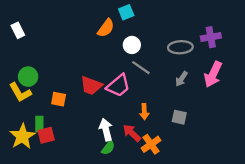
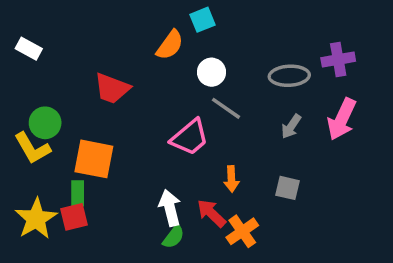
white rectangle: (18, 30) -> (29, 49), turned -35
red trapezoid: (91, 86) -> (112, 88), moved
orange square: (59, 99) -> (94, 159), size x1.6
green rectangle: (39, 124) -> (78, 193), moved

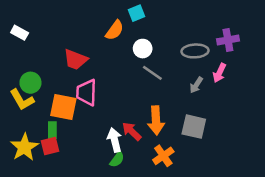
pink arrow: (342, 119) -> (219, 73), moved, size x0.7
pink trapezoid: (190, 137) -> (87, 92), moved, turned 132
orange arrow: (231, 179) -> (156, 120), size x1.6
gray square: (287, 188) -> (194, 127), size x1.5
red arrow: (211, 213) -> (132, 131), moved

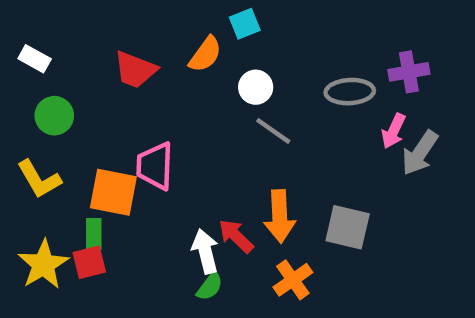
red trapezoid: (76, 59) -> (135, 70), moved
green circle: (30, 83) -> (54, 116), moved
gray arrow: (196, 85) -> (420, 153), moved, size x1.5

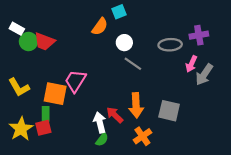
red trapezoid: (135, 70) -> (44, 42), moved
green circle: (54, 116) -> (29, 42), moved
pink trapezoid: (155, 166) -> (75, 81), turned 30

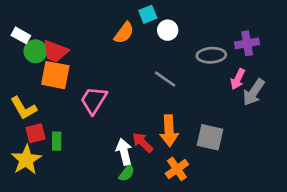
white circle: (124, 43) -> (168, 30), moved
orange square: (55, 94) -> (55, 75), moved
red square: (43, 128) -> (35, 133), moved

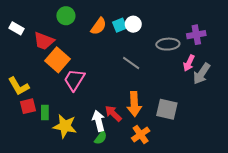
cyan square: (148, 14) -> (120, 25), moved
green circle: (35, 51) -> (66, 16), moved
orange square: (55, 75) -> (58, 60), moved, turned 30
yellow star: (26, 160) -> (65, 126), moved, turned -30

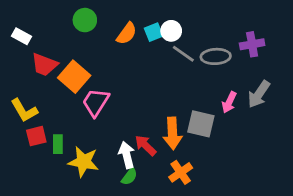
red trapezoid: (44, 41) -> (44, 65), moved
gray line: (131, 63) -> (183, 54), moved
pink arrow: (189, 63) -> (229, 102), moved
gray square: (167, 109) -> (201, 124), moved

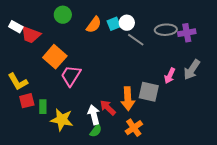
gray ellipse: (216, 56) -> (166, 30), moved
red trapezoid: (44, 65) -> (31, 35), moved

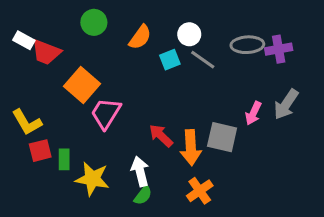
cyan square: (114, 24) -> (170, 60), moved
red arrow: (108, 108) -> (161, 136), moved

